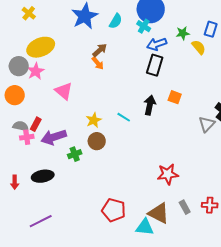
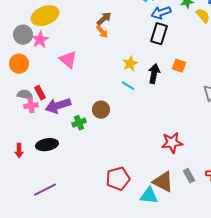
yellow star: (94, 120) -> (130, 64), moved
red rectangle: (36, 124) -> (40, 93), turned -56
red pentagon: (114, 210) -> (118, 179), turned -30

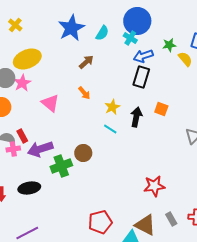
orange arrow: (102, 32) -> (84, 93), moved
green cross: (79, 123) -> (61, 166), size x1.5

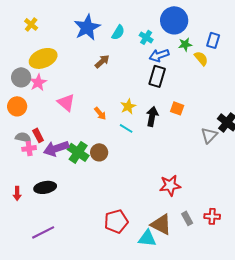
blue circle: (137, 21) -> (174, 20), moved
orange arrow: (84, 93) -> (100, 113), moved
green cross: (61, 166) -> (78, 152), moved, turned -35

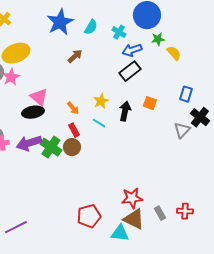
blue rectangle: (213, 40) -> (186, 94), moved
black rectangle: (157, 76) -> (130, 71), turned 35
red rectangle: (38, 135) -> (74, 130), moved
red star: (170, 185) -> (132, 198), moved
black ellipse: (45, 187) -> (33, 112), moved

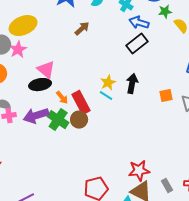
blue arrow: (132, 50) -> (139, 23), turned 36
yellow star: (101, 101) -> (108, 83), moved
orange square: (150, 103) -> (166, 96), moved, turned -32
orange arrow: (73, 108) -> (62, 98), moved
red rectangle: (74, 130) -> (81, 103), size x1.6

